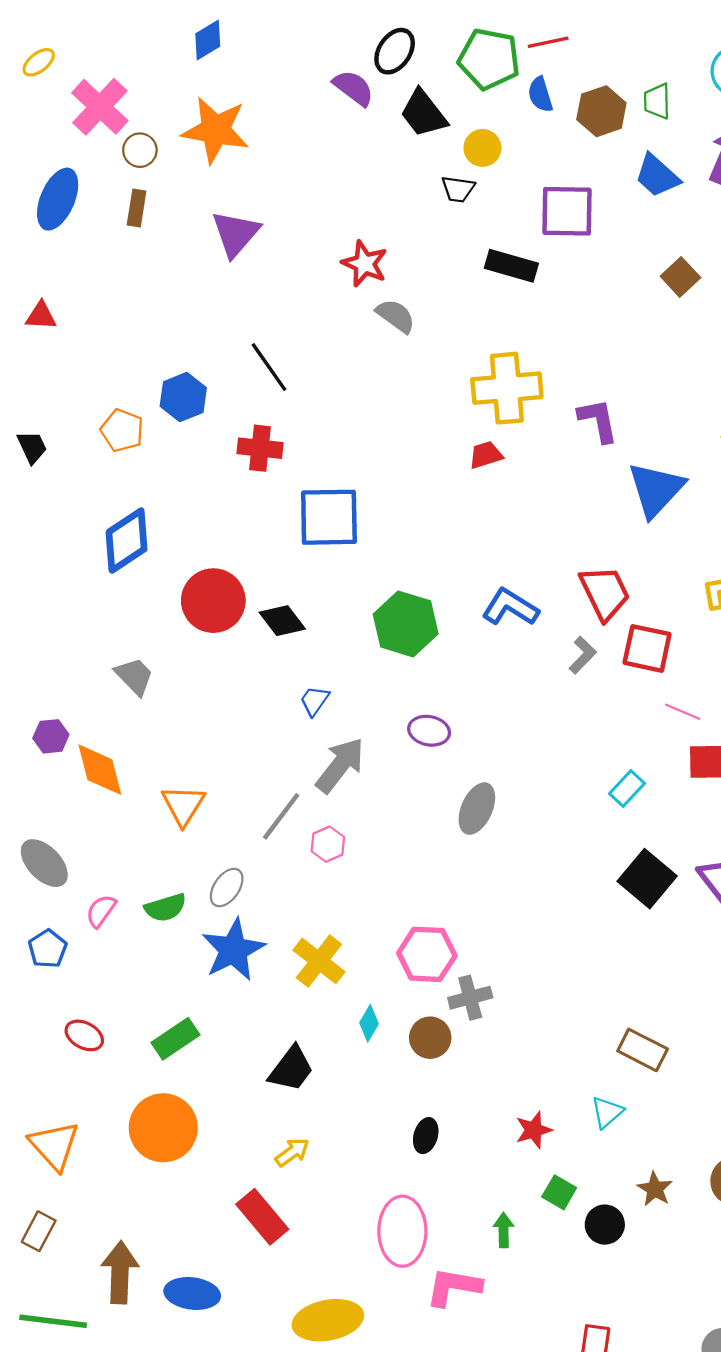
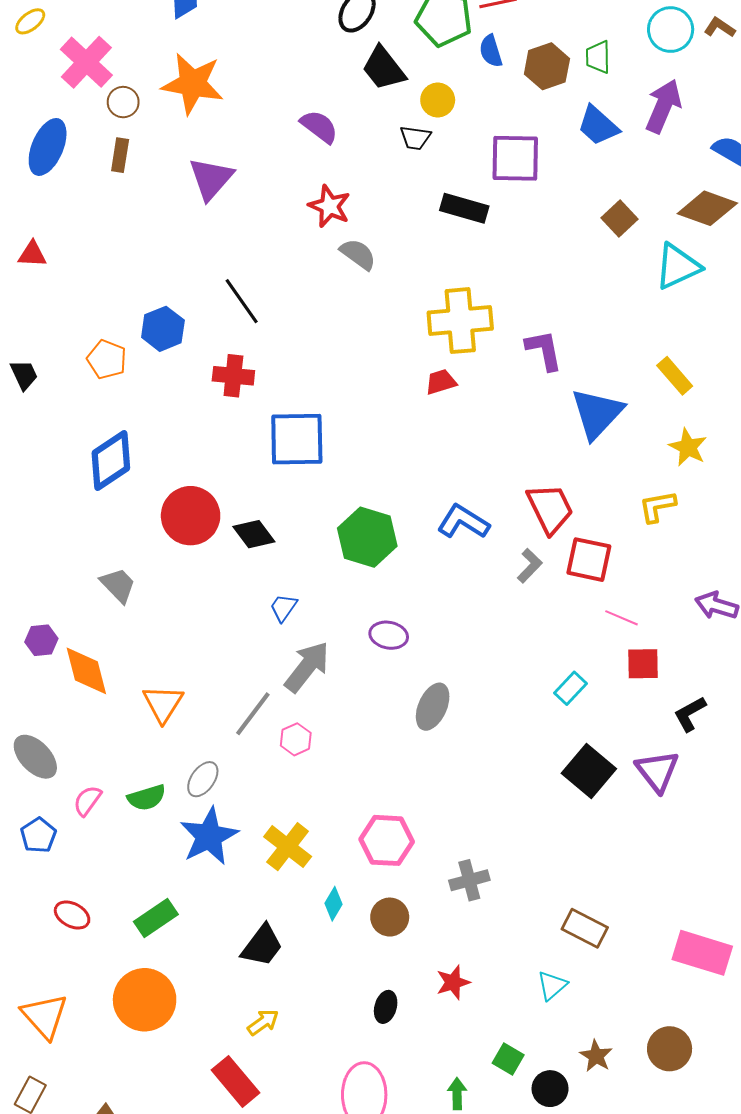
purple semicircle: (353, 88) -> (319, 127), moved
gray cross: (470, 998) -> (469, 880), moved
red star: (534, 1130) -> (453, 982), moved

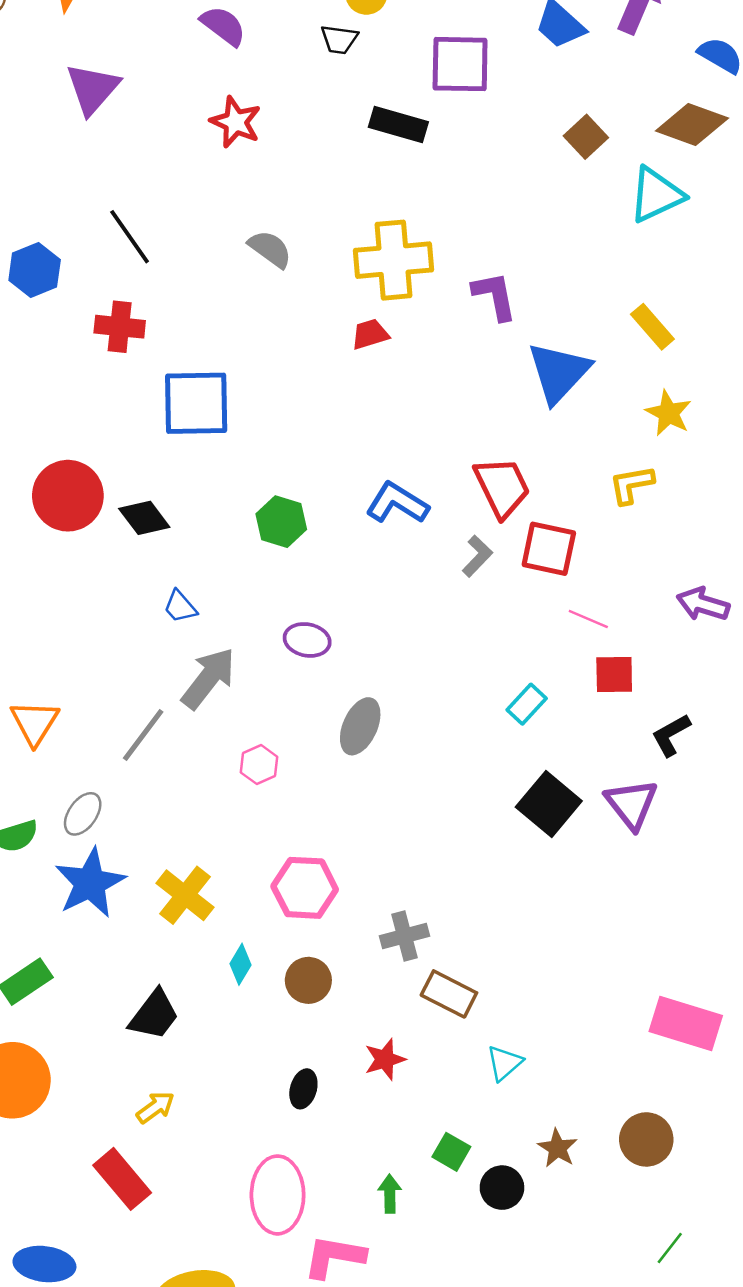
gray semicircle: (358, 254) -> (270, 249), moved
green hexagon: (367, 537) -> (281, 522), size x0.7
blue trapezoid: (283, 608) -> (180, 607), turned -76
pink hexagon: (296, 739) -> (259, 765), moved
brown rectangle: (585, 928) -> (449, 994), moved

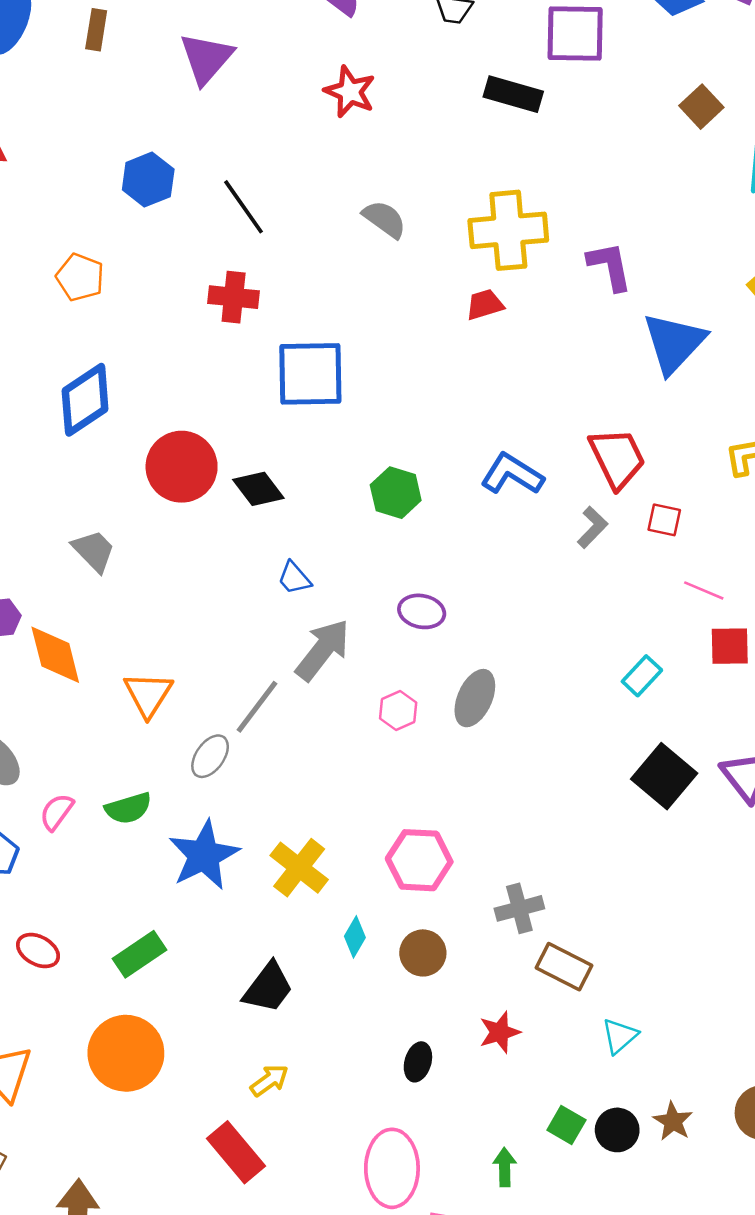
blue hexagon: (35, 270) -> (148, 180), moved
red square: (549, 549) -> (664, 520), size x0.6
pink hexagon: (259, 765) -> (398, 710), moved
gray ellipse: (83, 814) -> (210, 756), moved
black circle: (502, 1188) -> (617, 1130), moved

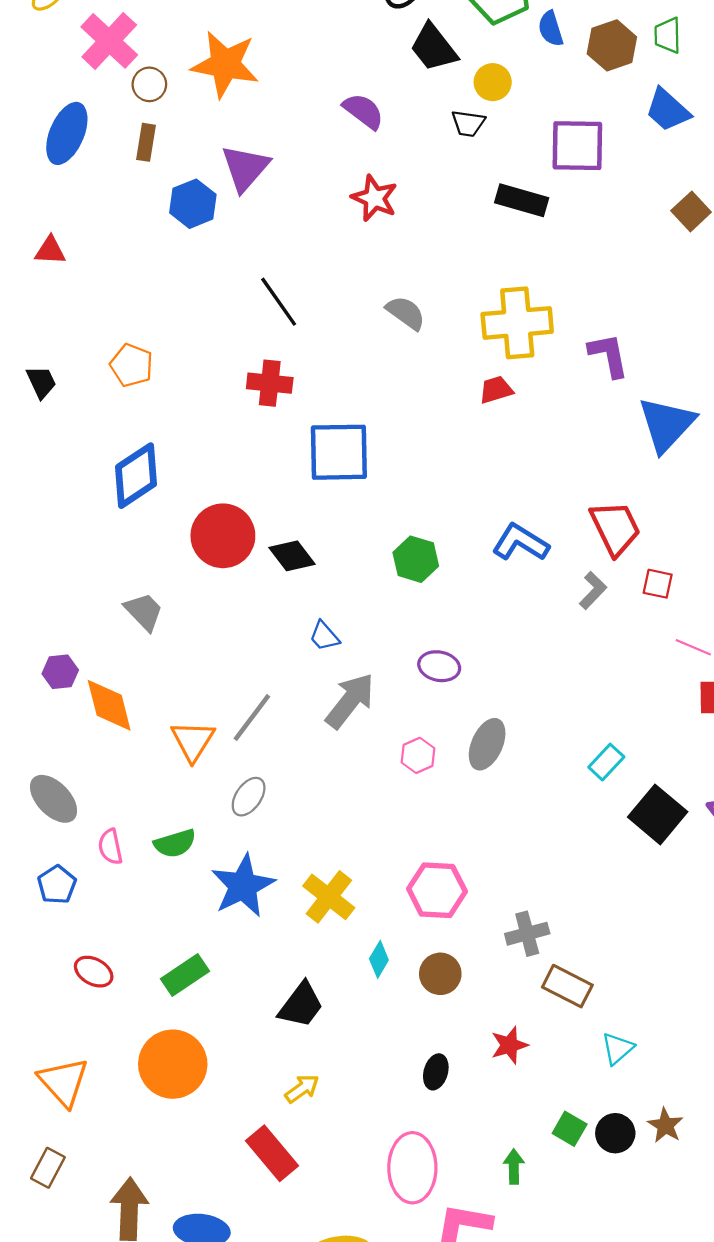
blue hexagon: (148, 180) -> (193, 204), moved
cyan rectangle: (642, 676) -> (606, 762), moved
gray line: (257, 707) -> (252, 717), moved
pink semicircle: (57, 812) -> (110, 847), turned -48

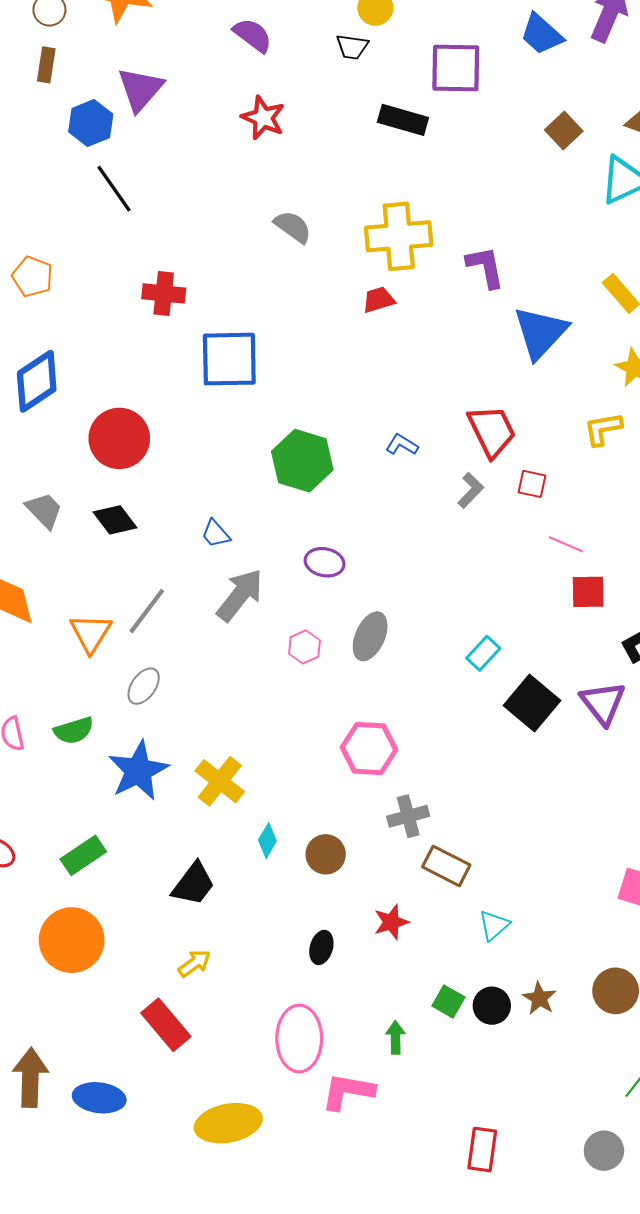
black line: (279, 302) -> (114, 189), moved
blue L-shape: (521, 542) -> (402, 445), size x0.6
black diamond: (292, 556) -> (115, 520), moved
green hexagon: (416, 559) -> (302, 461), size x1.4
pink hexagon: (437, 890) -> (369, 749), moved

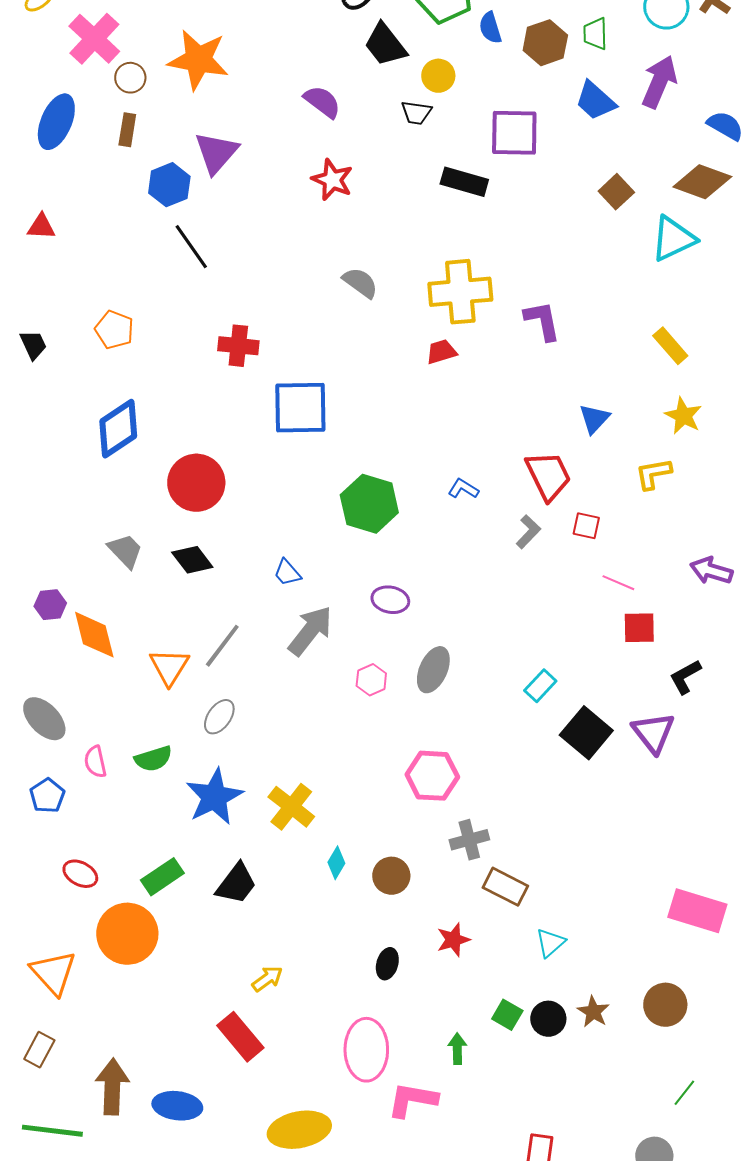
blue triangle: (540, 333) -> (594, 419), moved, size x0.6
black trapezoid: (193, 884) -> (236, 884), moved
orange circle: (72, 940) -> (127, 934), moved

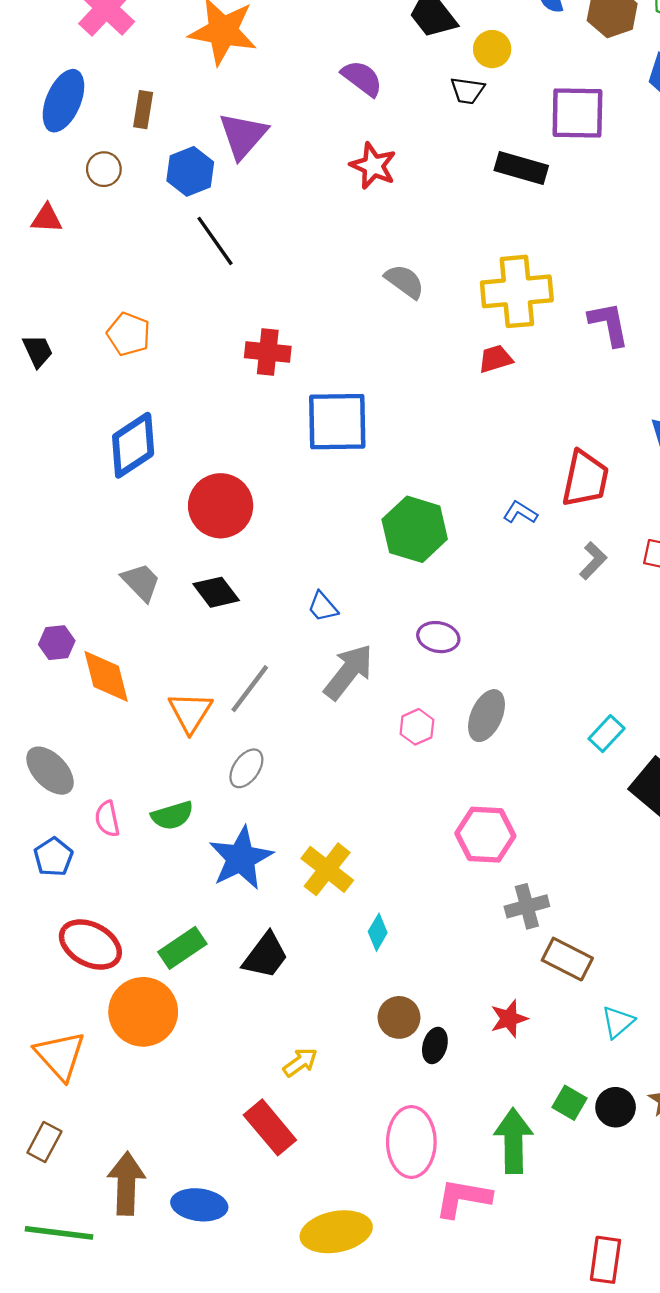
brown circle: (130, 78) -> (104, 169), moved
red trapezoid: (548, 476) -> (585, 479), moved, turned 38
red ellipse: (80, 874) -> (90, 944), size x1.6
brown circle: (391, 876) -> (399, 1017), moved
green arrow: (457, 1049) -> (513, 1141), size x1.8

